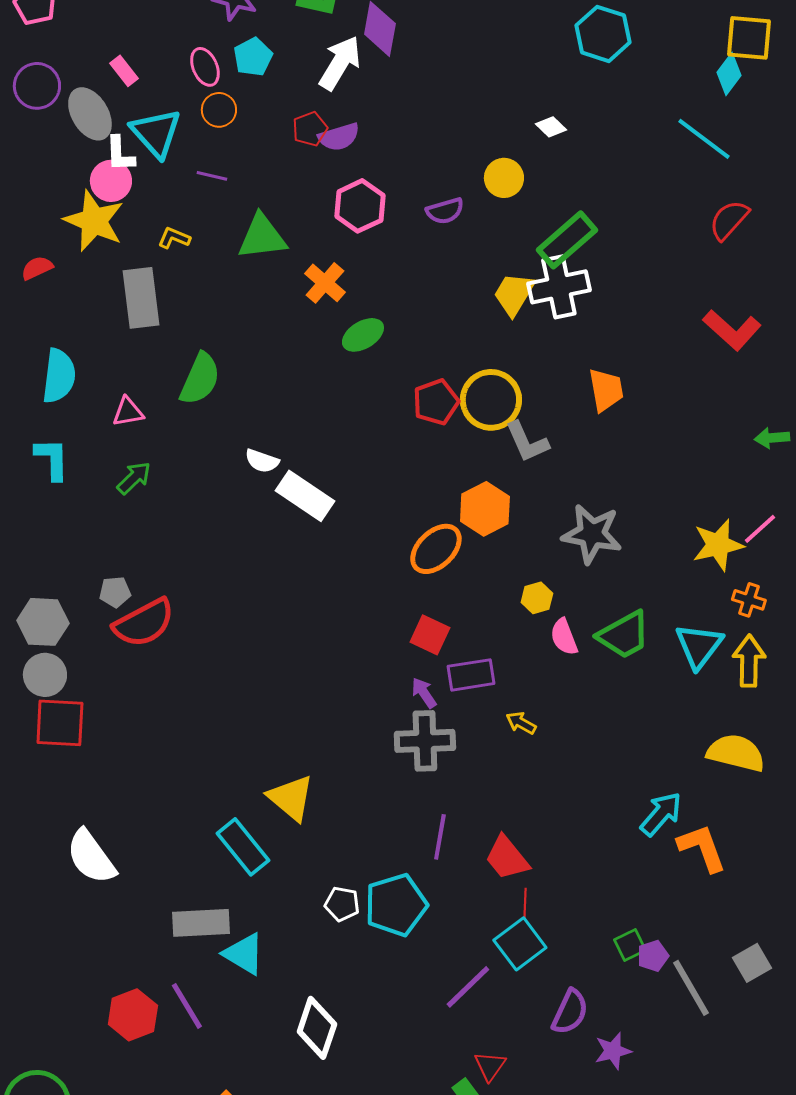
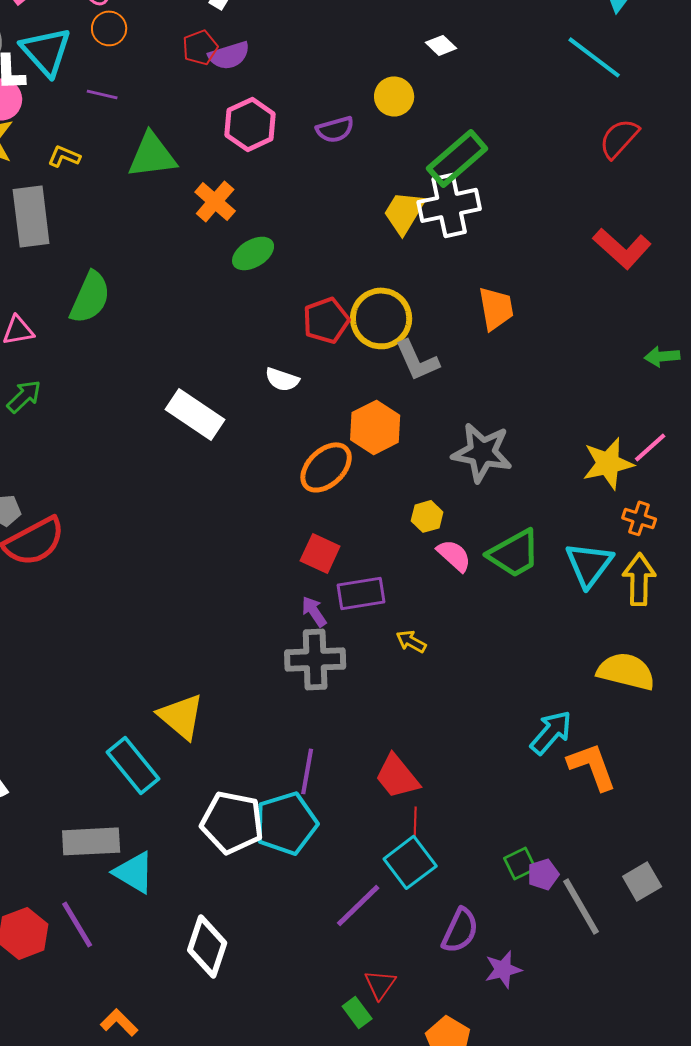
white semicircle: (262, 461) -> (282, 379), moved
pink semicircle: (564, 637) -> (454, 555), turned 153
purple line: (440, 837) -> (307, 771), moved
white pentagon: (342, 904) -> (232, 822), size x1.8

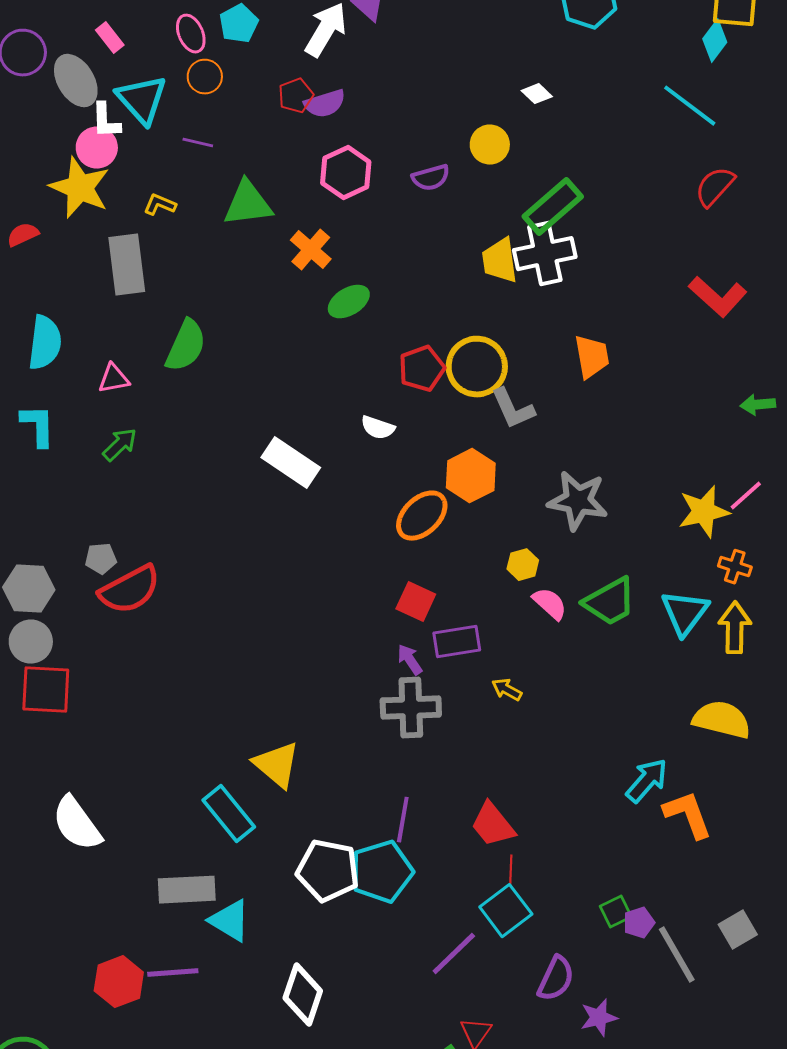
yellow trapezoid: (404, 212) -> (500, 261), turned -39
purple line: (77, 924) -> (173, 973), turned -63

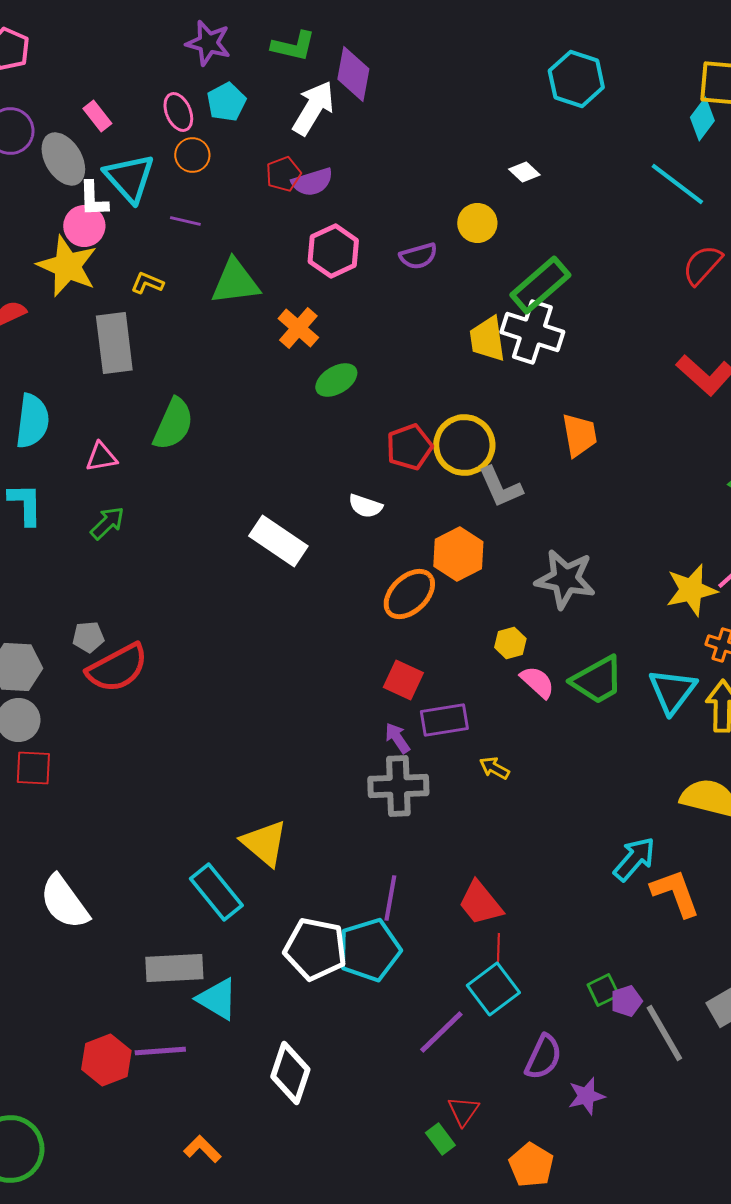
white cross: (545, 254) -> (532, 332), turned 30
red square: (46, 690) -> (33, 768), size x0.7

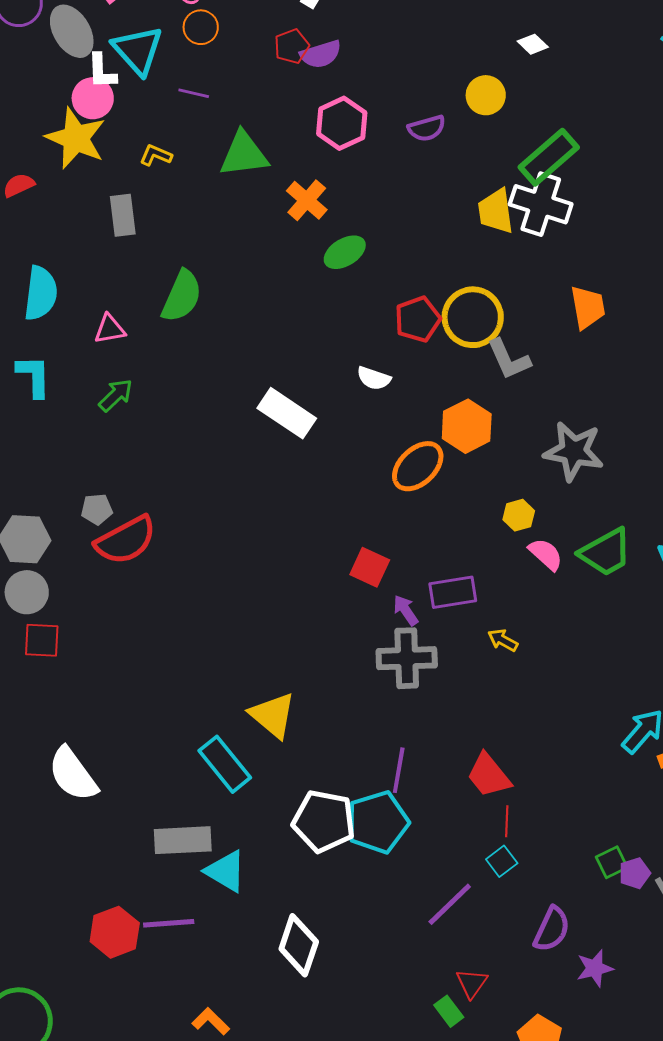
gray rectangle: (114, 343) -> (123, 215), size x0.7
red square: (403, 680) -> (370, 567), moved
cyan square: (493, 989) -> (502, 861), size x0.6

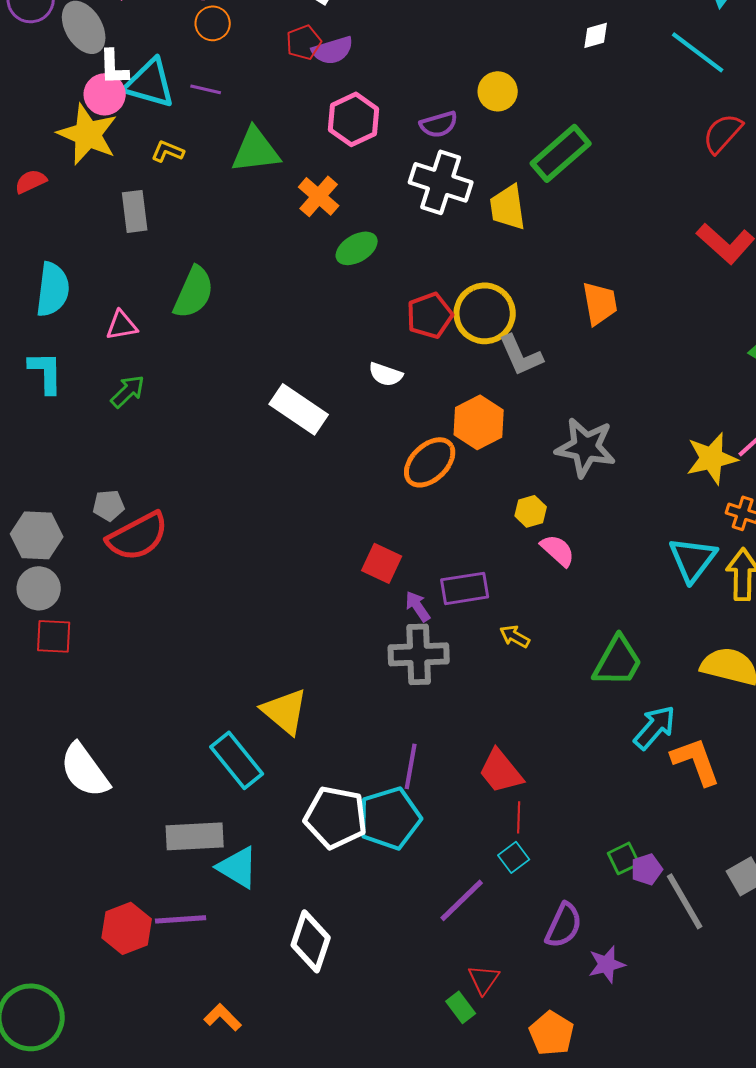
white diamond: (533, 44) -> (596, 35), moved, turned -60
cyan triangle: (138, 50) -> (150, 83), moved, turned -32
white cross: (541, 204) -> (441, 182), moved
green trapezoid: (606, 552) -> (618, 661), moved, turned -32

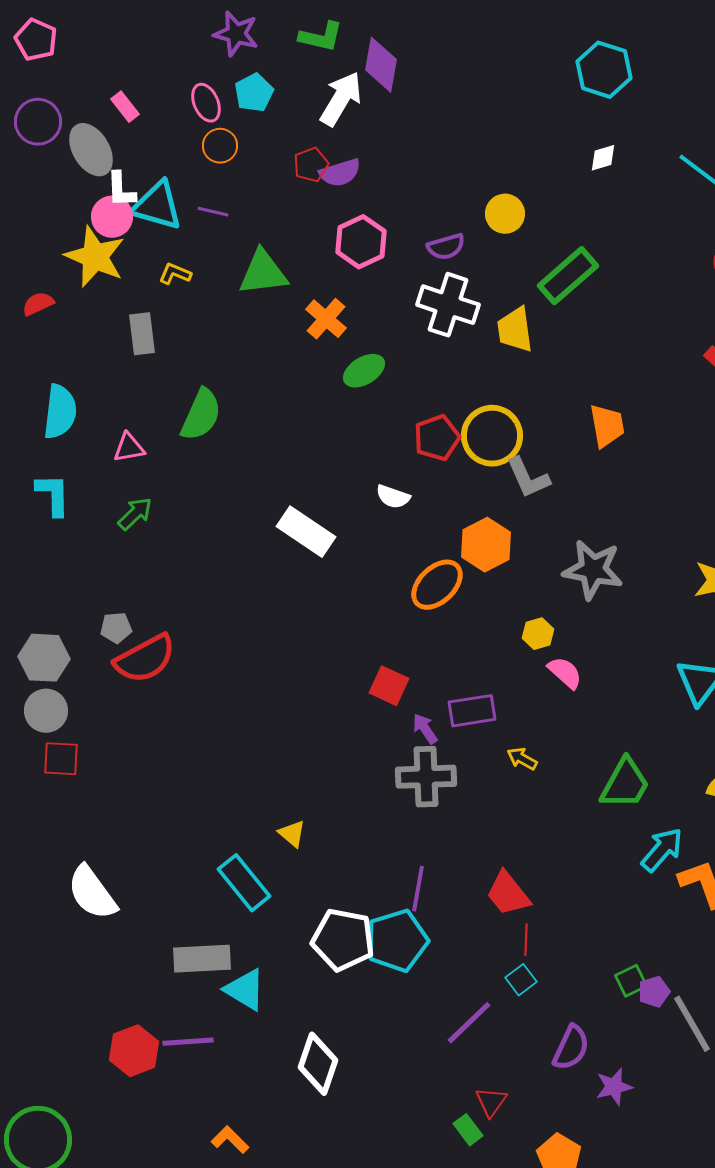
yellow triangle: (285, 711) -> (292, 834), size x0.6

